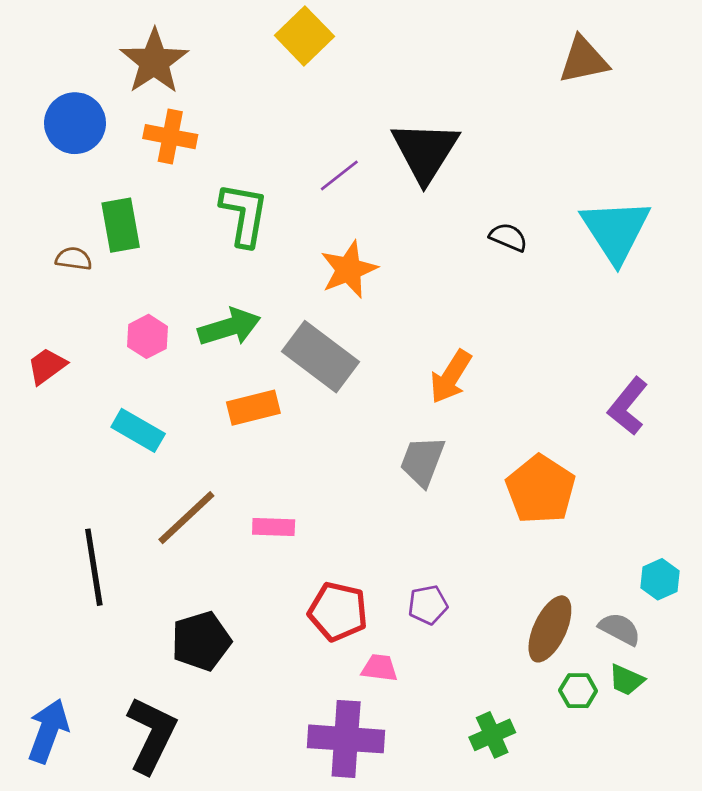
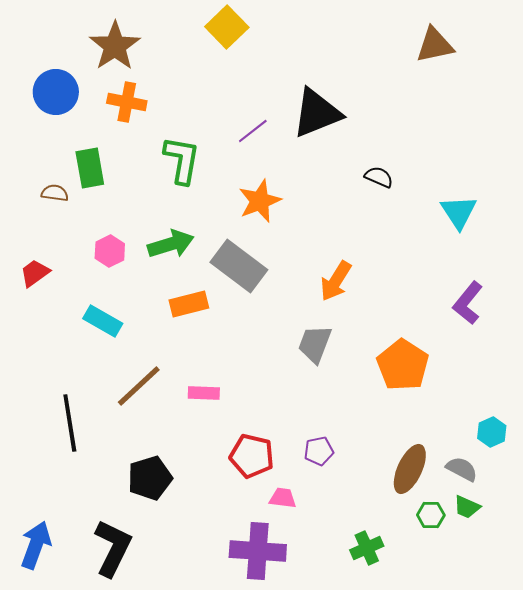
black triangle: (425, 151) -> (317, 113), turned 36
cyan triangle: (616, 230) -> (459, 212), moved, size x0.7

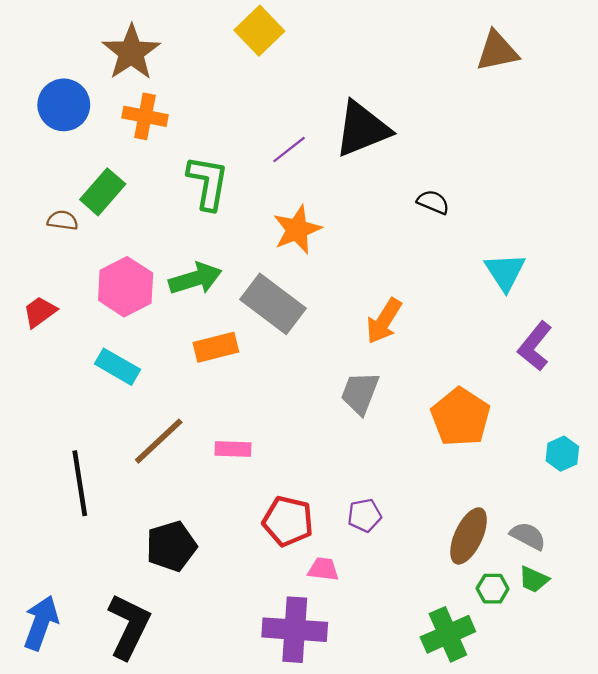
green rectangle: (90, 168) -> (103, 192), turned 51
cyan triangle: (459, 212) -> (505, 272), moved
pink hexagon: (110, 251) -> (126, 287), size x1.6
cyan hexagon: (492, 432) -> (562, 454), moved
green cross: (367, 548) -> (448, 634), moved, size x1.4

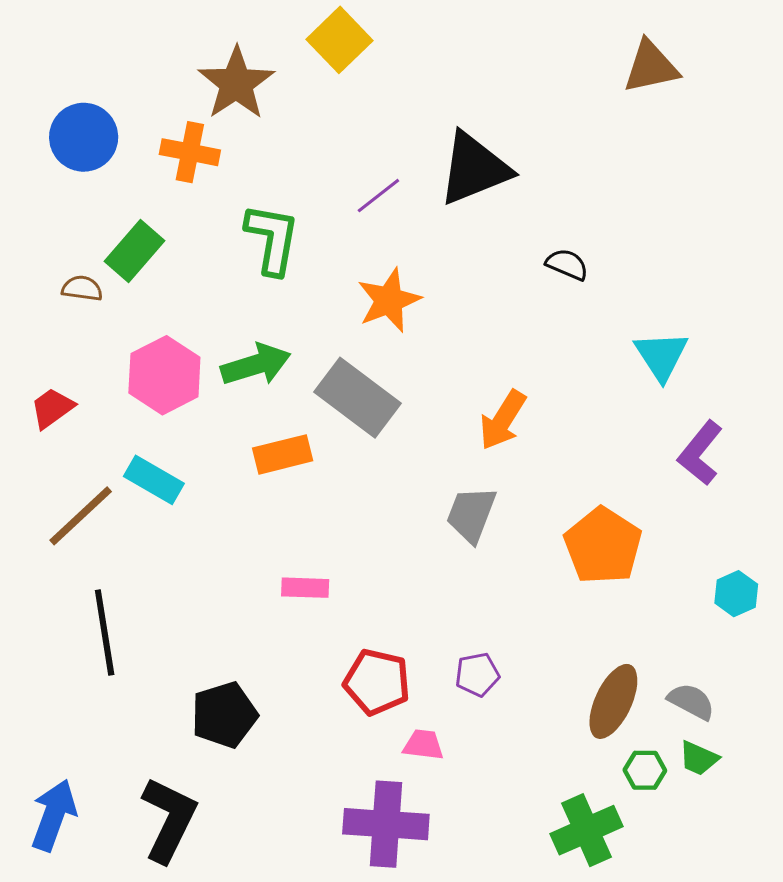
brown star: (131, 52) -> (236, 83), moved
brown line: (159, 441) -> (81, 516), moved

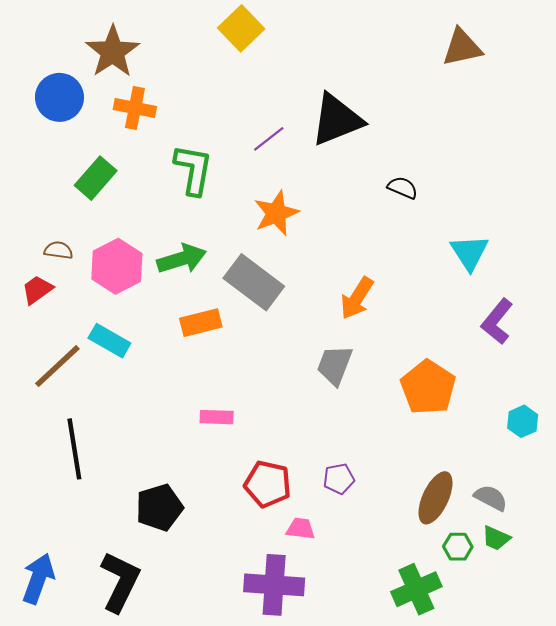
brown star: (236, 83) -> (113, 52), moved
brown semicircle: (82, 288) -> (58, 250), moved

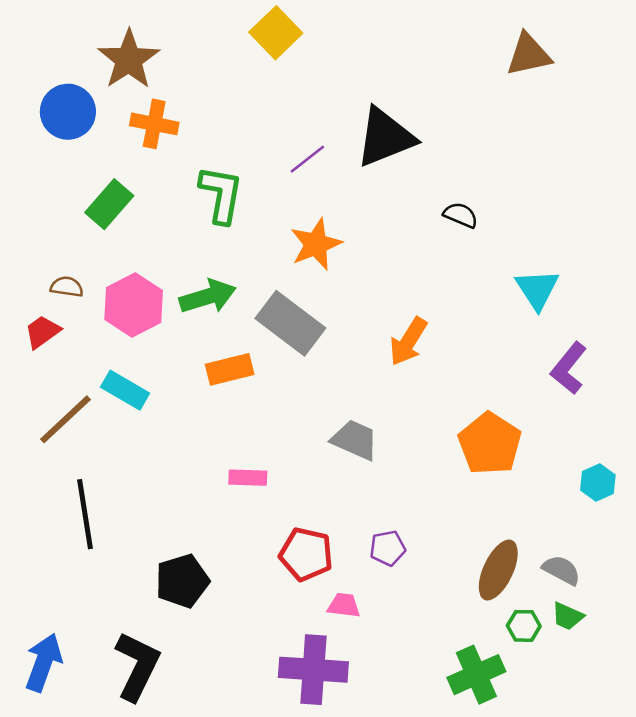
gray trapezoid: (335, 365) -> (355, 440), moved, turned 93

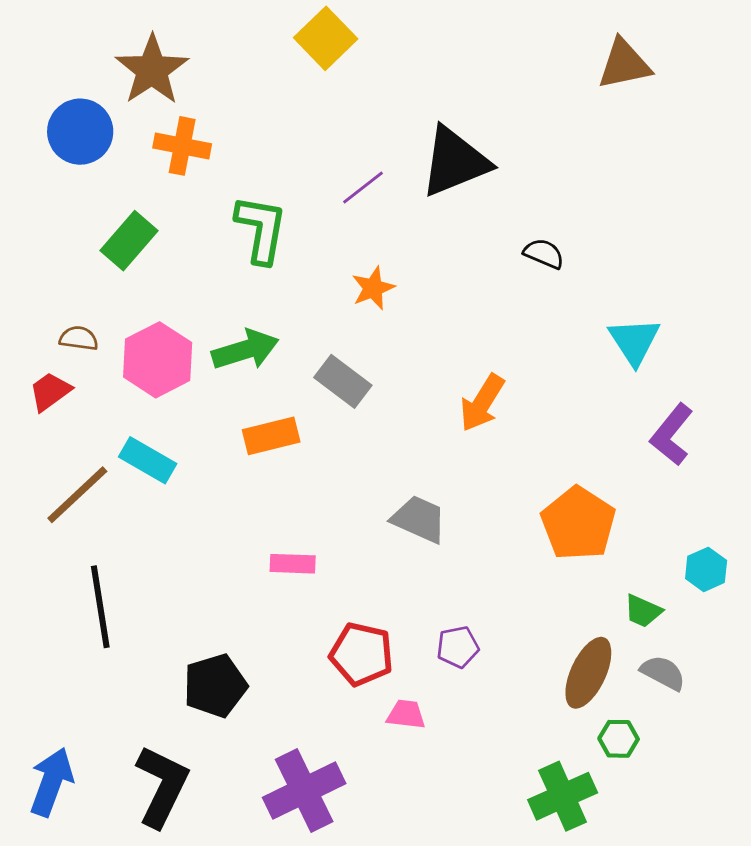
orange star: (316, 244) -> (373, 288), size x0.7
gray rectangle: (290, 323) -> (343, 381), size x0.7
green trapezoid: (568, 616) -> (643, 611), moved
purple cross: (313, 670) -> (304, 790), moved, turned -30

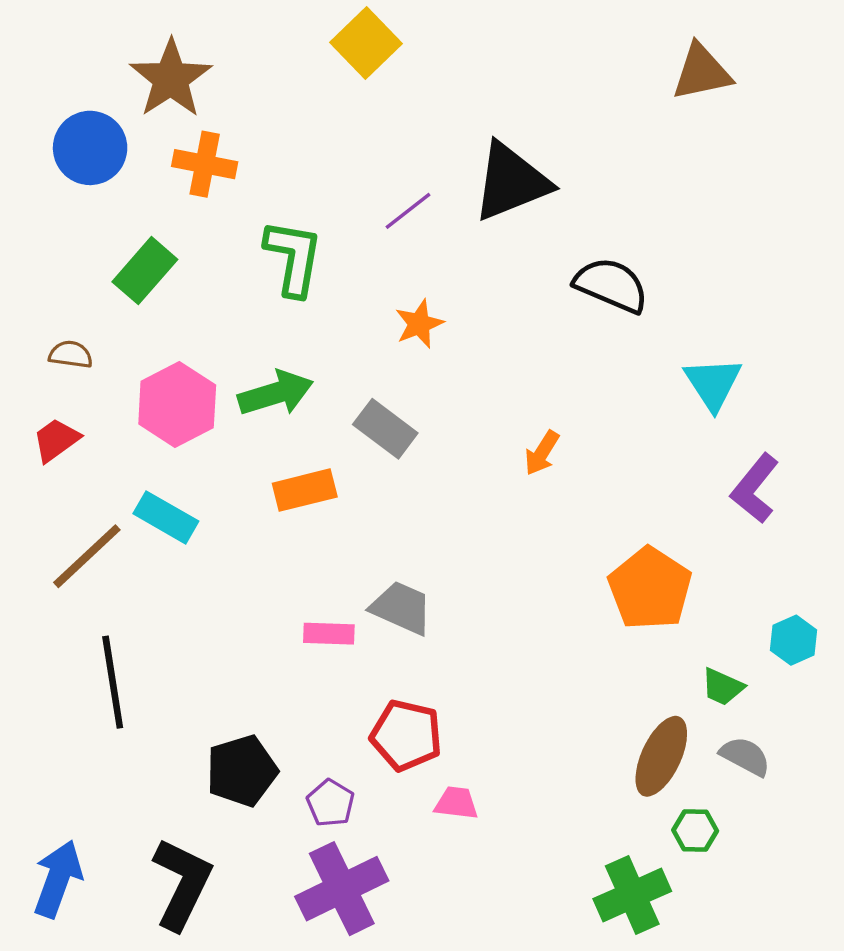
black semicircle: (544, 254) -> (611, 285), size x1.6
brown semicircle: (79, 338) -> (71, 354), moved
orange arrow: (482, 403) -> (542, 453), size x0.7
gray trapezoid: (419, 519) -> (401, 608), moved
purple pentagon: (458, 647) -> (330, 803), moved, turned -30

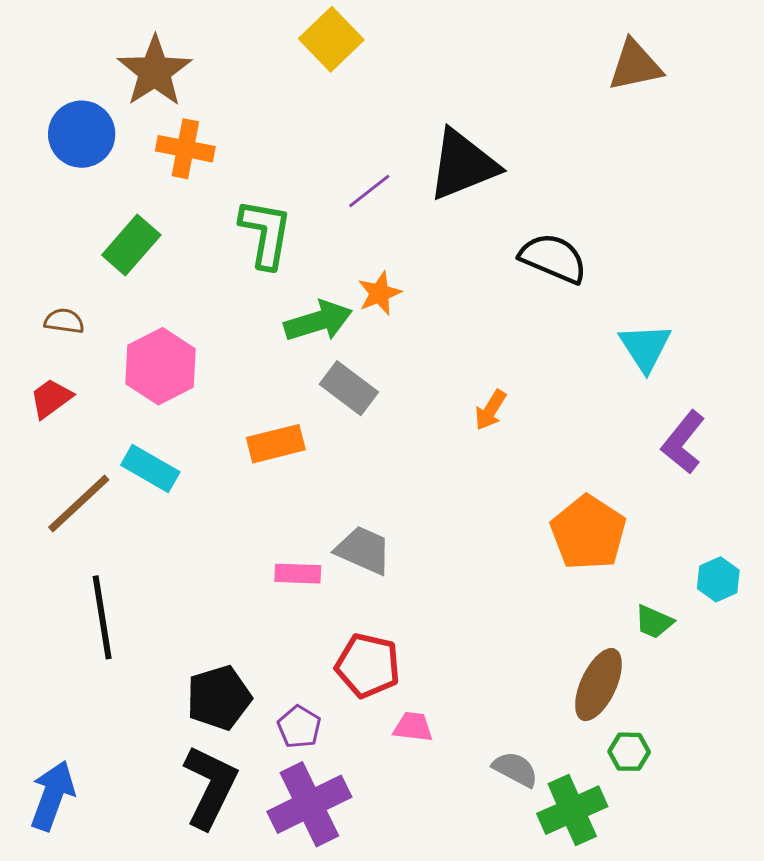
green arrow: (276, 393) -> (318, 321), moved
gray semicircle: (745, 756) -> (515, 769), moved
black L-shape: (182, 884) -> (210, 787), moved

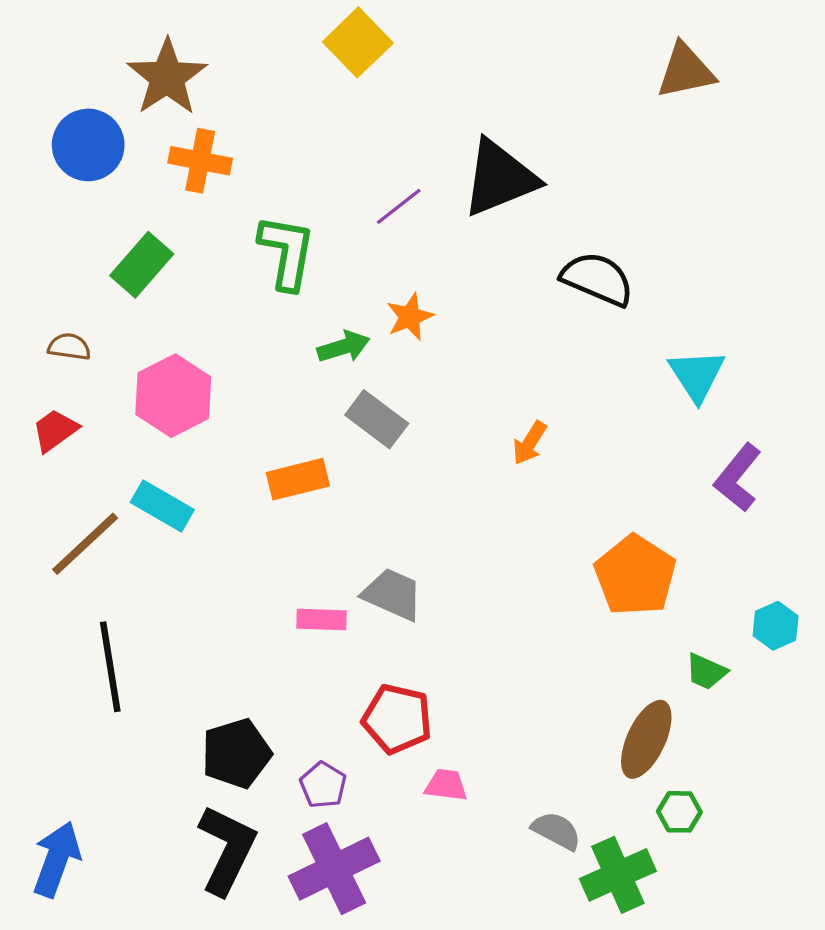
green arrow: (318, 321) -> (344, 347), size x0.7

